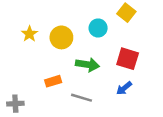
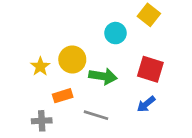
yellow star: (29, 34) -> (40, 66), moved
yellow circle: (61, 37) -> (72, 60), moved
gray cross: (15, 104) -> (42, 121), moved

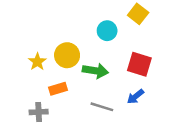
gray line: (96, 115) -> (102, 107), moved

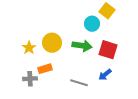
cyan circle: (107, 31) -> (92, 24), moved
green arrow: (95, 71) -> (82, 46), moved
gray cross: (39, 112) -> (30, 79), moved

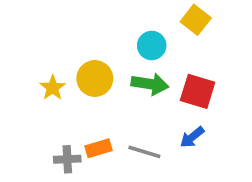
cyan circle: (92, 24) -> (152, 45), moved
orange rectangle: (45, 69) -> (98, 148), moved
gray cross: (30, 79) -> (67, 159), moved

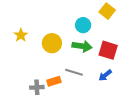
yellow star: (53, 88) -> (21, 35), moved
gray line: (144, 152) -> (74, 72), moved

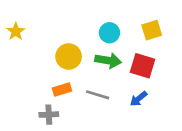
yellow square: (107, 11) -> (152, 30), moved, turned 35
yellow star: (21, 35) -> (16, 31), moved
orange rectangle: (54, 81) -> (62, 90), moved

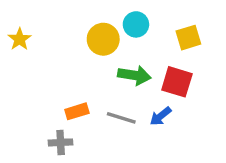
cyan circle: (109, 33) -> (136, 24), moved
yellow circle: (69, 57) -> (103, 39), moved
blue arrow: (139, 99) -> (161, 116), moved

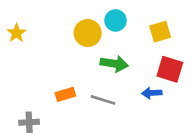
red square: (177, 82) -> (170, 69), moved
blue arrow: (161, 116) -> (152, 93), moved, turned 36
gray cross: (61, 142) -> (29, 122), moved

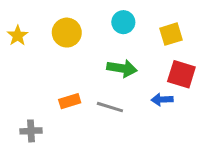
yellow circle: (88, 33) -> (67, 33), moved

